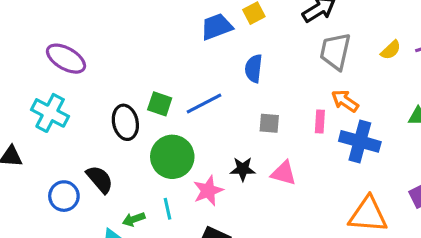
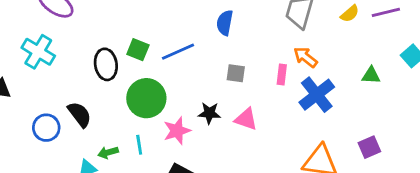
blue cross: (360, 141) -> (317, 95), turned 33

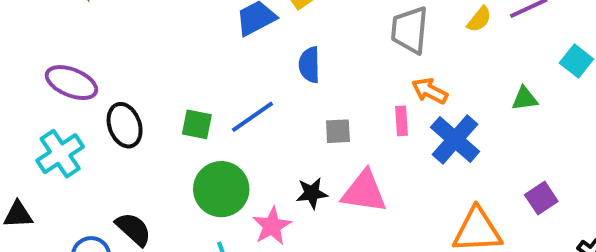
cyan cross: (38, 52) -> (60, 154), turned 36
black ellipse: (106, 64) -> (125, 125), moved
pink triangle: (246, 119) -> (364, 192), size x1.4

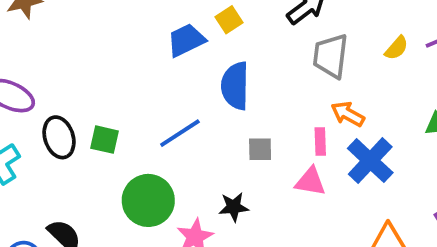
blue semicircle: (309, 65) -> (235, 86), size x1.4
green square: (197, 124) -> (105, 140), moved
pink triangle: (364, 192) -> (310, 182), moved, size x0.7

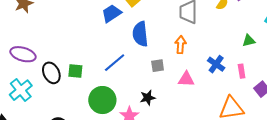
orange arrow: (348, 114) -> (180, 45), moved, turned 72
pink rectangle: (320, 141) -> (242, 71), moved
blue cross: (370, 161) -> (216, 64), size x0.7

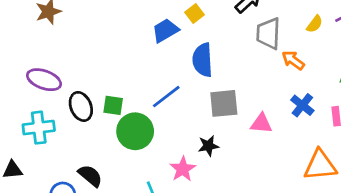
orange arrow: (180, 45) -> (293, 60), moved, turned -60
gray square: (158, 66) -> (224, 103), size x1.6
cyan cross: (21, 90) -> (39, 128), turned 30
green circle: (102, 100) -> (135, 131), moved

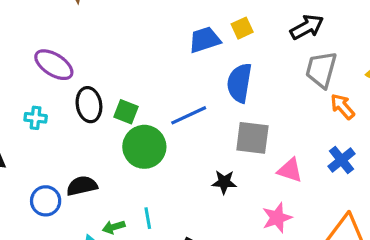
cyan cross: (39, 128) -> (36, 118), size x0.6
pink star: (183, 169) -> (277, 218), moved
black semicircle: (90, 176) -> (82, 186), turned -65

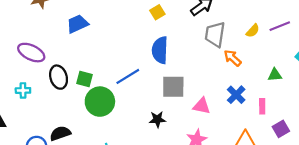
blue trapezoid: (205, 40) -> (77, 24), moved

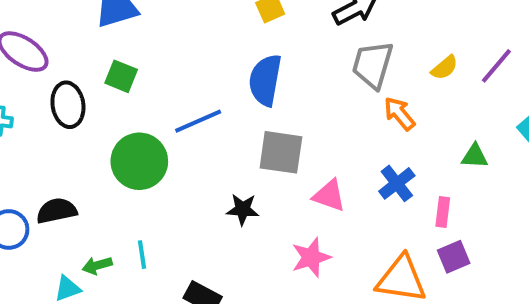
purple line: (280, 26) -> (496, 66), turned -36
green square: (85, 79) -> (121, 76), moved
purple square: (281, 129) -> (454, 257), moved

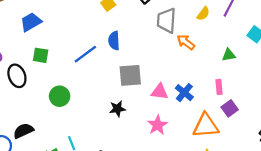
blue semicircle: (265, 80) -> (114, 41), size x0.7
blue line: (198, 121) -> (85, 54), moved
green circle: (139, 161) -> (60, 96), size x0.7
blue cross: (397, 183) -> (184, 93), moved

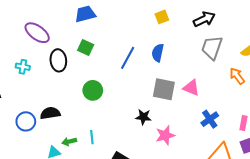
orange arrow: (186, 42) -> (237, 76), moved
blue line: (85, 54) -> (128, 58), turned -40
pink triangle: (160, 92) -> (191, 88), moved
pink star: (158, 125) -> (165, 135), moved

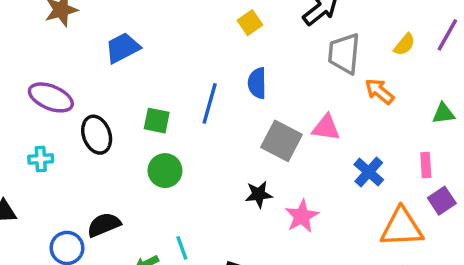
green square: (86, 47) -> (157, 121), moved
orange arrow: (237, 76) -> (379, 91), moved
gray square: (164, 89) -> (282, 141), turned 30

